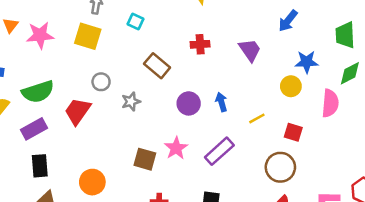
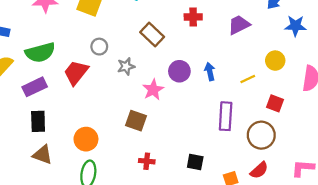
purple trapezoid: (250, 50) -> (239, 25), turned -85
blue star: (307, 62) -> (295, 26), moved
yellow line: (257, 118) -> (248, 79), moved
pink star: (176, 148) -> (153, 90), moved
purple rectangle: (219, 151) -> (226, 116), moved, turned -48

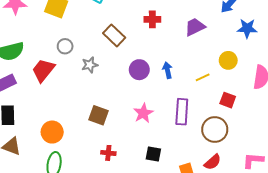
pink star: (153, 90) -> (143, 113), moved

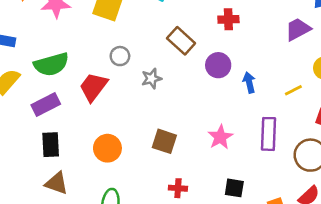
purple trapezoid: (195, 27) -> (298, 29), moved
purple circle: (139, 70) -> (218, 65), moved
orange circle: (52, 132) -> (107, 148), moved

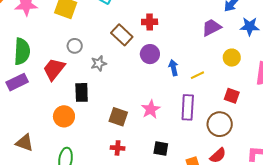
red cross: (228, 19) -> (150, 22), moved
green semicircle: (51, 64) -> (22, 51), turned -72
yellow line: (293, 90) -> (197, 75), moved
brown square: (164, 141) -> (118, 117), moved
black rectangle: (51, 145) -> (82, 92), moved

